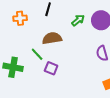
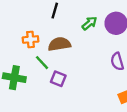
orange cross: (20, 18) -> (31, 39), moved

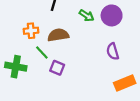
green arrow: (89, 23) -> (87, 15), turned 72

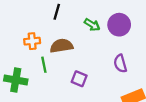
green line: (42, 52) -> (44, 65), turned 32
purple square: (57, 68) -> (79, 79), moved

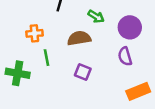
purple circle: (119, 25) -> (130, 27), moved
brown semicircle: (62, 46) -> (79, 38), moved

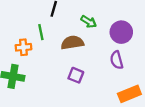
orange cross: (34, 33) -> (23, 47), moved
green line: (47, 58) -> (41, 32), moved

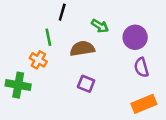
orange cross: (23, 47) -> (38, 60), moved, turned 35
purple semicircle: (117, 60) -> (141, 67), moved

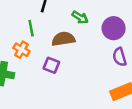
purple square: (86, 84) -> (51, 65), moved

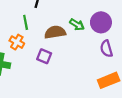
green arrow: (80, 17) -> (77, 25), moved

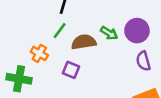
green line: (26, 22) -> (60, 31), moved, turned 48

